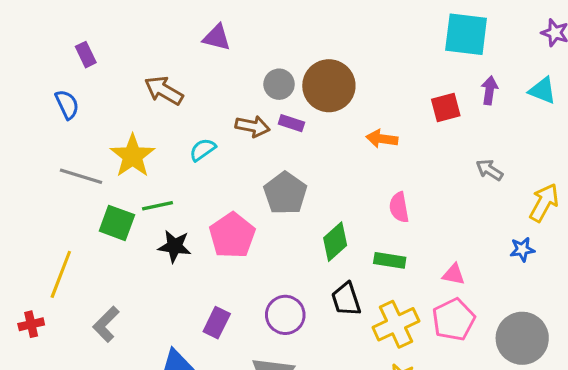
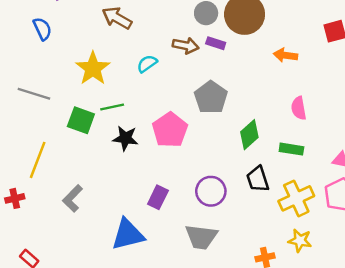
gray line: (81, 176) -> (34, 94), moved

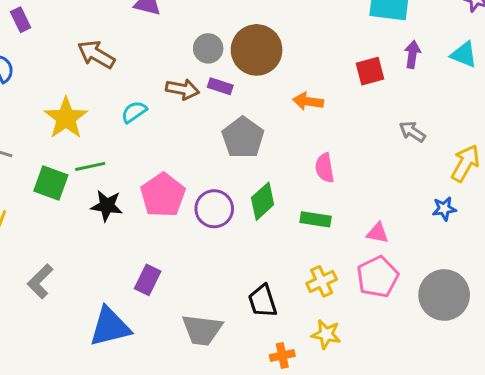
gray pentagon: (211, 97) -> (243, 138), moved
black trapezoid: (258, 179) -> (263, 301), moved
purple circle: (211, 191) -> (214, 209), moved
yellow cross: (296, 198) -> (322, 281), size x0.7

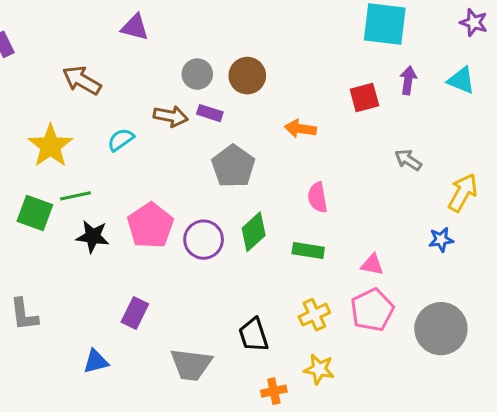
brown circle: (257, 50) -> (247, 76), size x0.7
gray L-shape: (40, 281) -> (24, 315), turned -52
blue triangle: (110, 327) -> (96, 361), size x0.6

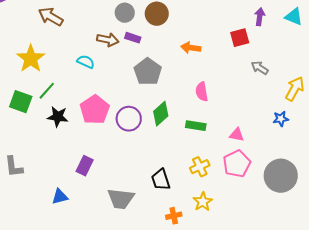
red square: (364, 97) -> (240, 38), moved
cyan semicircle: (121, 140) -> (86, 62), moved, turned 60
green line: (75, 196) -> (47, 91), turned -36
yellow star: (319, 369) -> (203, 202), turned 30

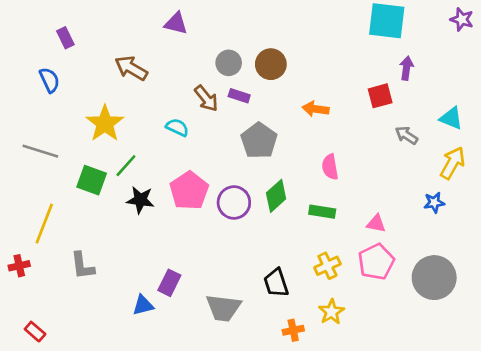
cyan triangle: (294, 17) -> (451, 118), moved
brown arrow: (108, 40) -> (206, 98), turned 40
purple rectangle: (85, 166) -> (169, 283), moved

